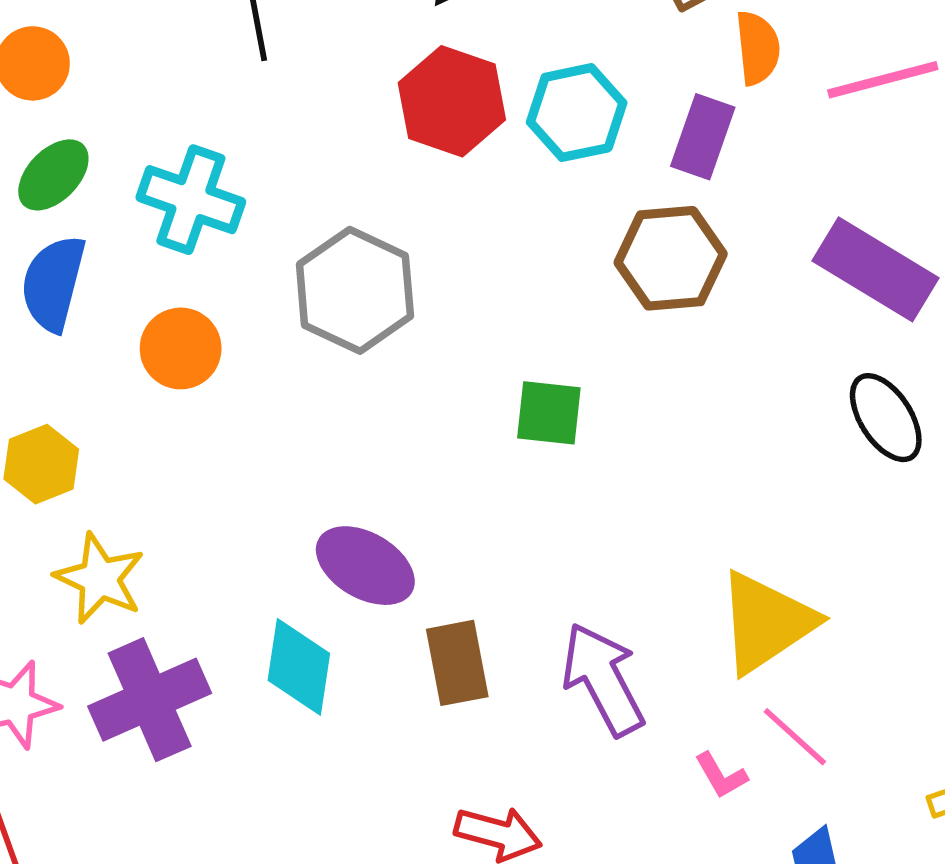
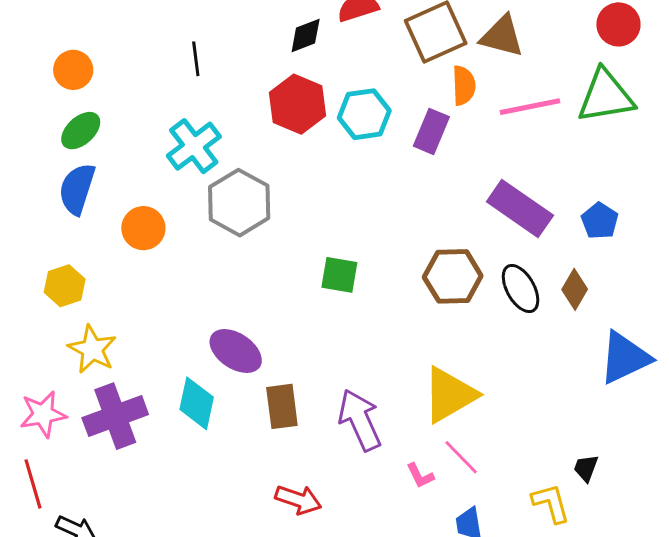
cyan cross: (191, 200) -> (194, 146), moved, turned 30
brown hexagon: (671, 258) -> (453, 276), moved

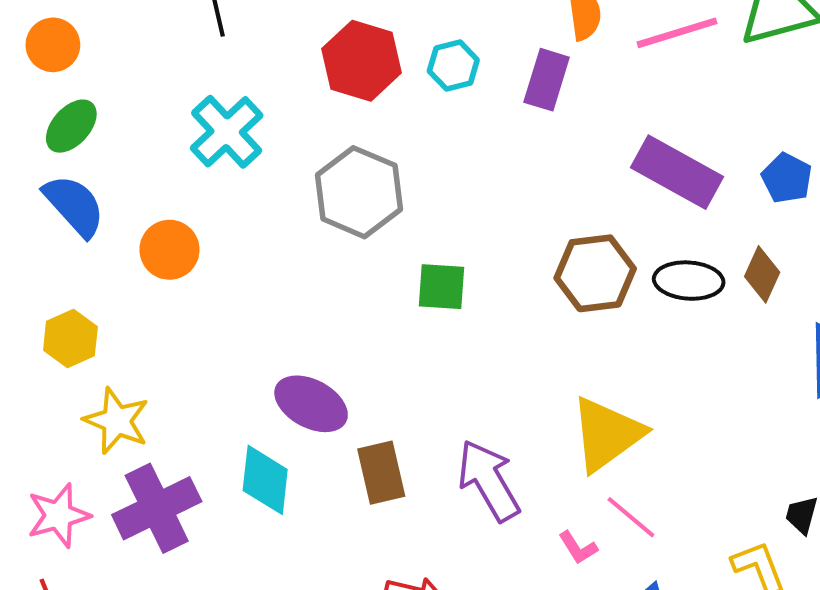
cyan hexagon: (364, 114) -> (453, 66), size x0.7
blue semicircle: (77, 189) -> (74, 206), turned 126
gray hexagon: (239, 203) -> (359, 192), moved
black ellipse: (521, 289) -> (689, 281), turned -51

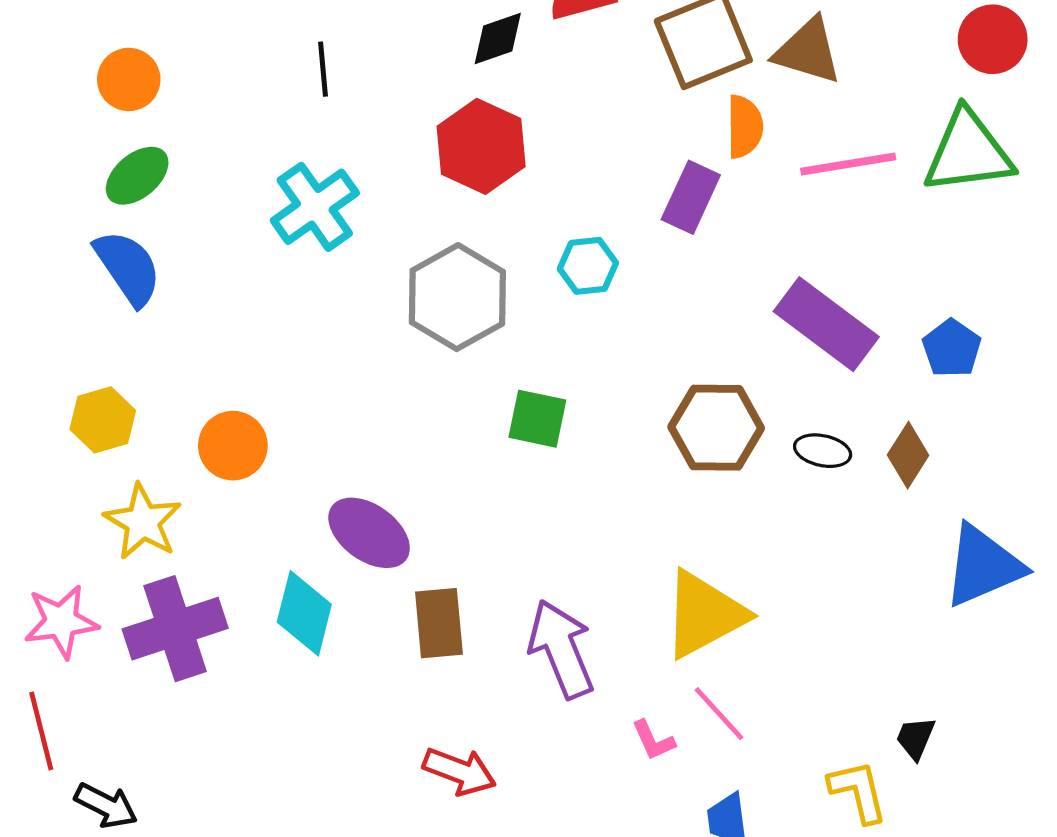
cyan hexagon: (453, 66) -> (588, 266), moved
orange circle: (169, 250) -> (233, 446), moved
black ellipse: (689, 281) -> (823, 451), size x0.7

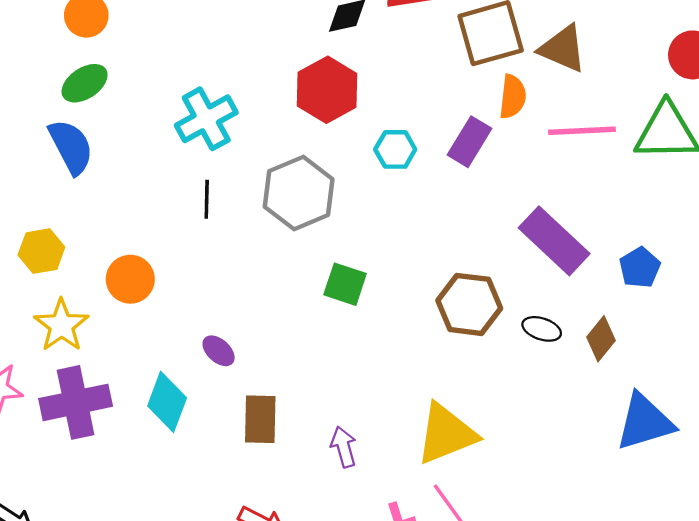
black line: (323, 69) -> (207, 199), moved
cyan hexagon: (588, 266) -> (395, 149), moved
purple ellipse: (369, 533) -> (219, 351), size x0.6
purple arrow: (561, 649) -> (344, 447), size x0.6

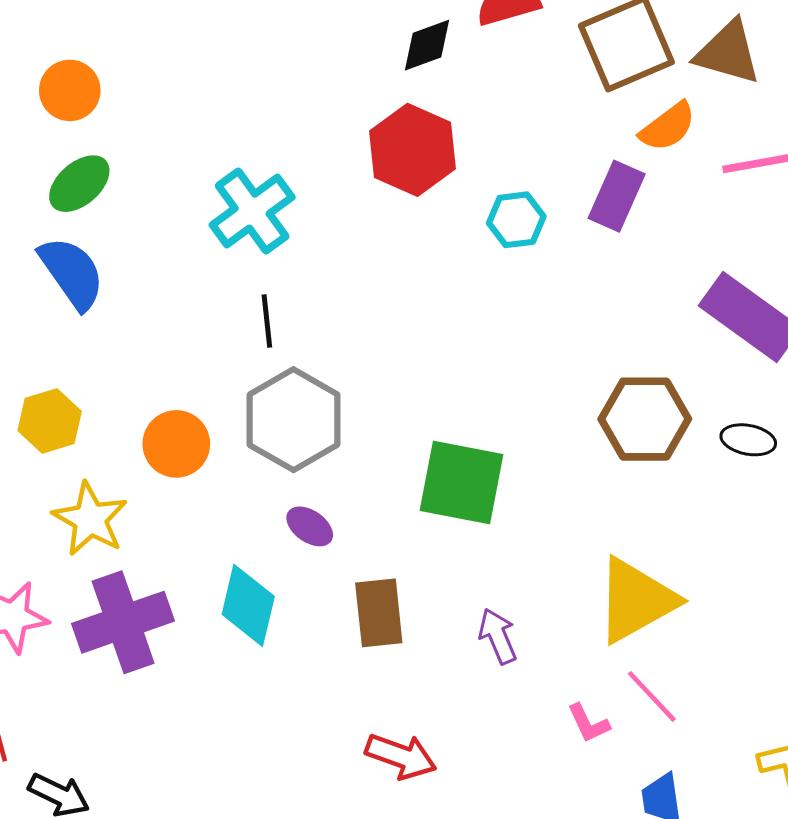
orange semicircle: (513, 97) -> (668, 127), turned 54
gray hexagon: (299, 193) -> (294, 420), moved
green square: (345, 284) -> (461, 483), moved, size x1.5

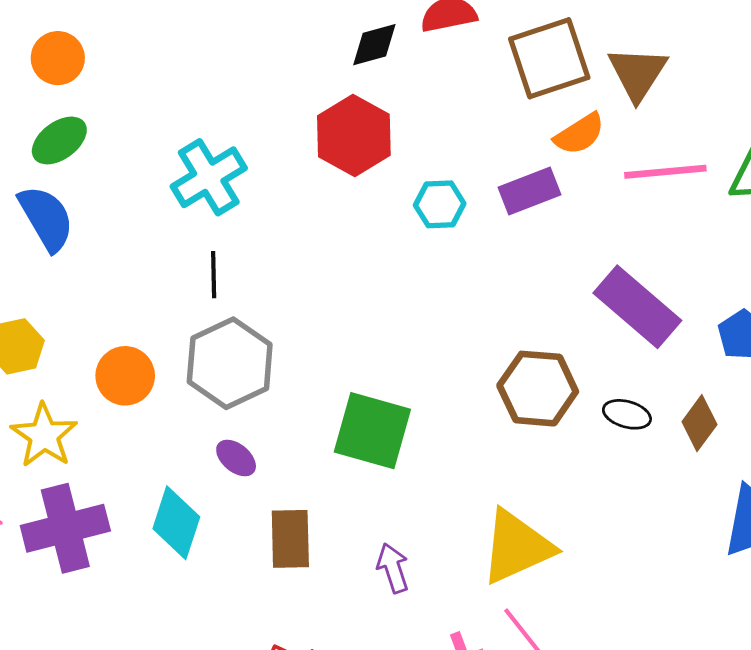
brown triangle: (728, 52) -> (638, 73), turned 42
purple rectangle: (617, 196) -> (529, 191), turned 40

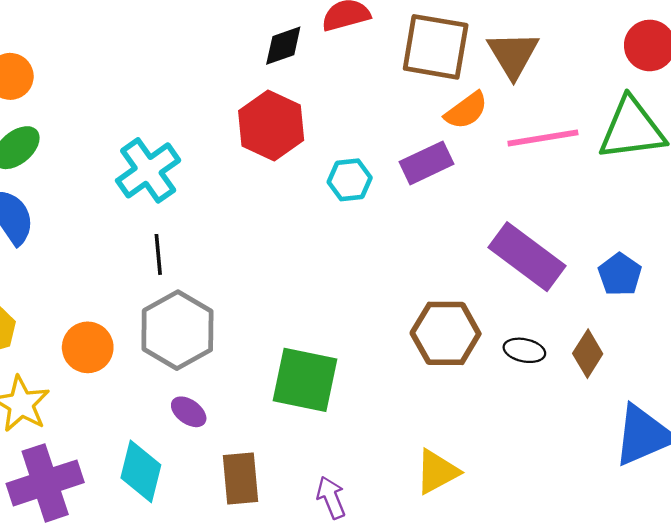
brown square: (549, 58) -> (436, 47), turned 32
yellow triangle: (517, 547) -> (437, 472), size x0.7

